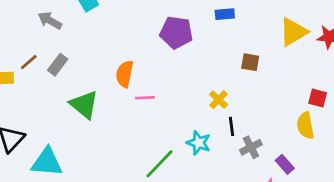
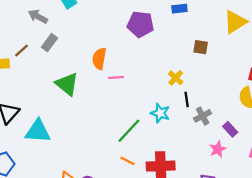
gray rectangle: (58, 65) -> (49, 43), moved

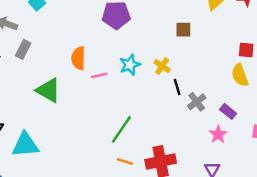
cyan star: (160, 113) -> (130, 65), moved, turned -30

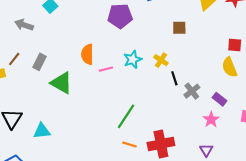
gray rectangle: (23, 49) -> (39, 62), moved
cyan triangle: (25, 145) -> (42, 131), size x0.7

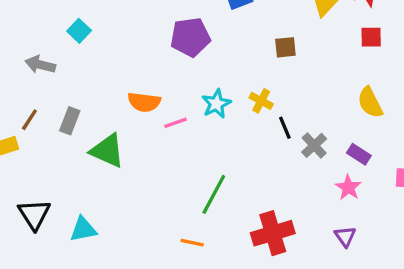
red square: (235, 45) -> (371, 37), moved
orange semicircle: (87, 54) -> (144, 102), turned -78
orange line: (129, 144) -> (192, 243), moved

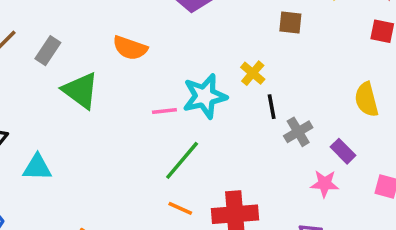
cyan star: (216, 104) -> (205, 96), moved, size x1.4
pink line: (175, 123) -> (164, 111), moved
pink star: (348, 187) -> (325, 184), turned 30
orange line: (192, 243) -> (180, 208), moved

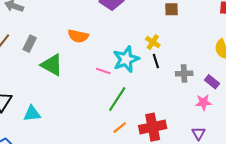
black line: (272, 107) -> (156, 61), moved
pink line: (164, 111) -> (103, 71), turned 32
gray cross: (298, 132) -> (184, 74), turned 35
orange line: (180, 208) -> (120, 128), turned -56

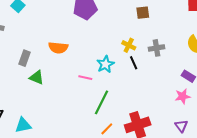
gray rectangle: (30, 44) -> (24, 58), moved
cyan star: (126, 59) -> (105, 64), size x0.7
green triangle: (52, 65) -> (37, 77), size x0.7
gray cross: (184, 74) -> (156, 48), moved

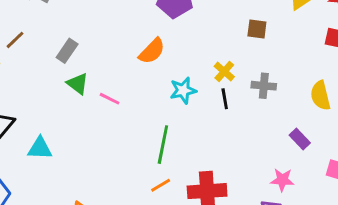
orange semicircle: (58, 48) -> (152, 51), moved, turned -66
pink line: (85, 78) -> (110, 99), moved
pink star: (183, 96) -> (282, 180), moved
green line: (101, 102) -> (163, 145), turned -30

